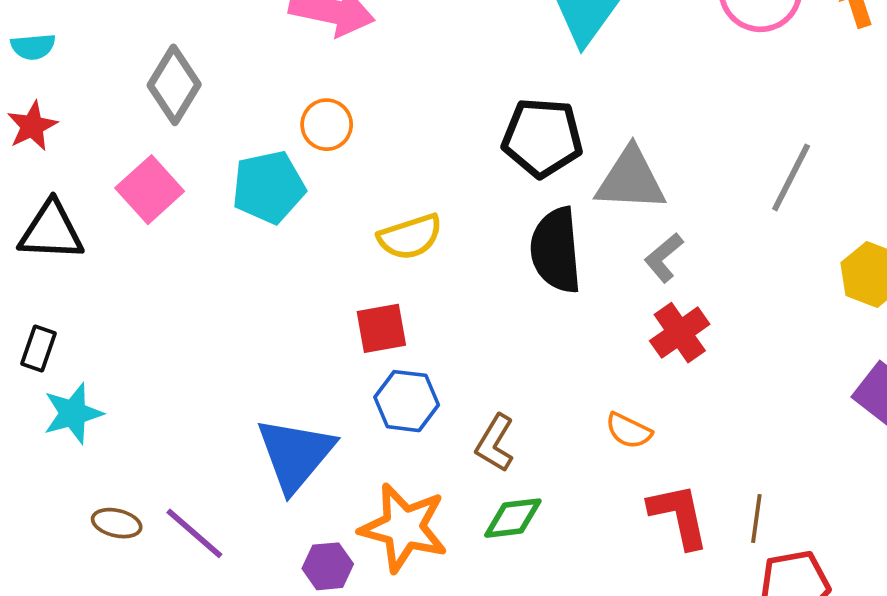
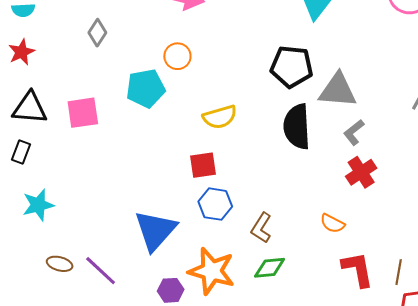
gray diamond: (174, 85) -> (97, 33), size x0.7
pink square: (150, 190) -> (83, 113), moved, turned 32
black rectangle: (38, 349) -> (21, 152), moved

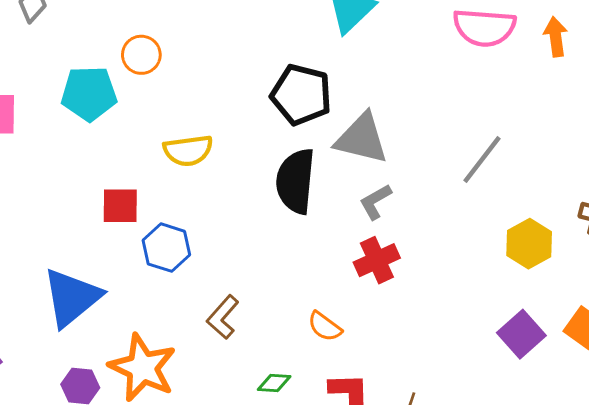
red square: (203, 165) -> (120, 206), moved
blue hexagon: (215, 204) -> (166, 248), moved
green diamond: (270, 268) -> (274, 383), moved, size x0.7

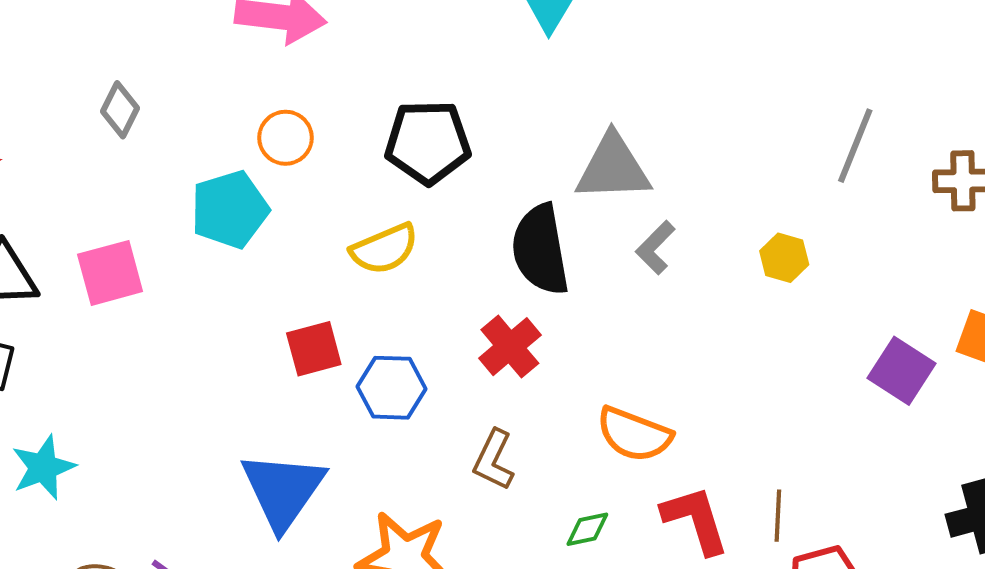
black pentagon: (301, 95) -> (428, 142), moved
gray line: (482, 160) -> (855, 146), moved
yellow hexagon: (529, 244) -> (784, 258), moved, size x0.7
red cross: (377, 260) -> (510, 347), moved
orange semicircle: (325, 327) -> (634, 434), size x1.5

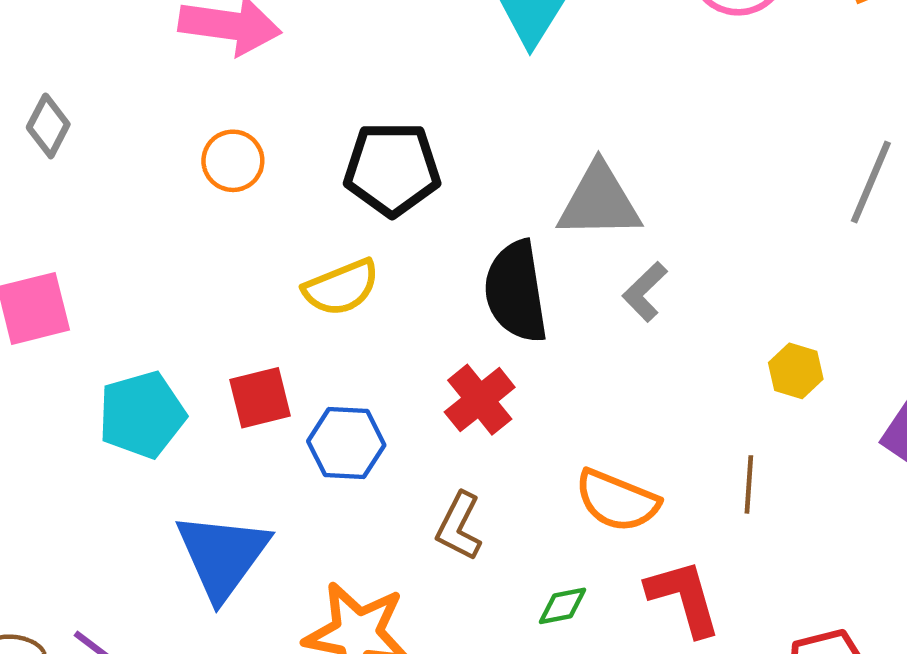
cyan pentagon: (230, 209) -> (142, 415), moved
yellow hexagon: (784, 258) -> (796, 371), moved
brown line: (778, 516) -> (749, 484), moved

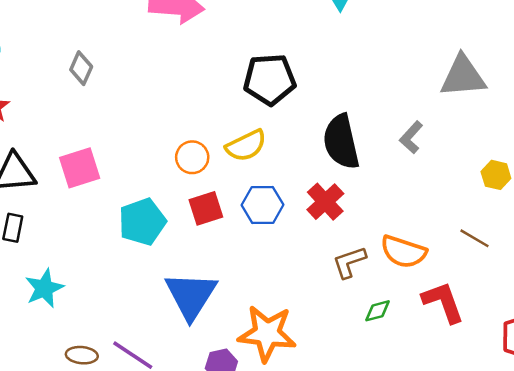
orange circle: (233, 161) -> (192, 157), moved
gray triangle: (599, 201) -> (463, 76), moved
blue hexagon: (346, 443) -> (262, 205), moved
brown line: (749, 484) -> (474, 238), turned -60
brown L-shape: (459, 526) -> (349, 262), moved, turned 48

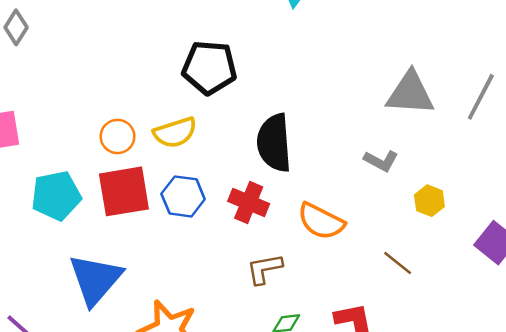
gray L-shape: (411, 137) -> (381, 161), moved, turned -112
red cross: (325, 202) -> (249, 203), turned -33
red square: (206, 208) -> (124, 191), size x1.5
orange semicircle: (403, 252) -> (321, 221), moved

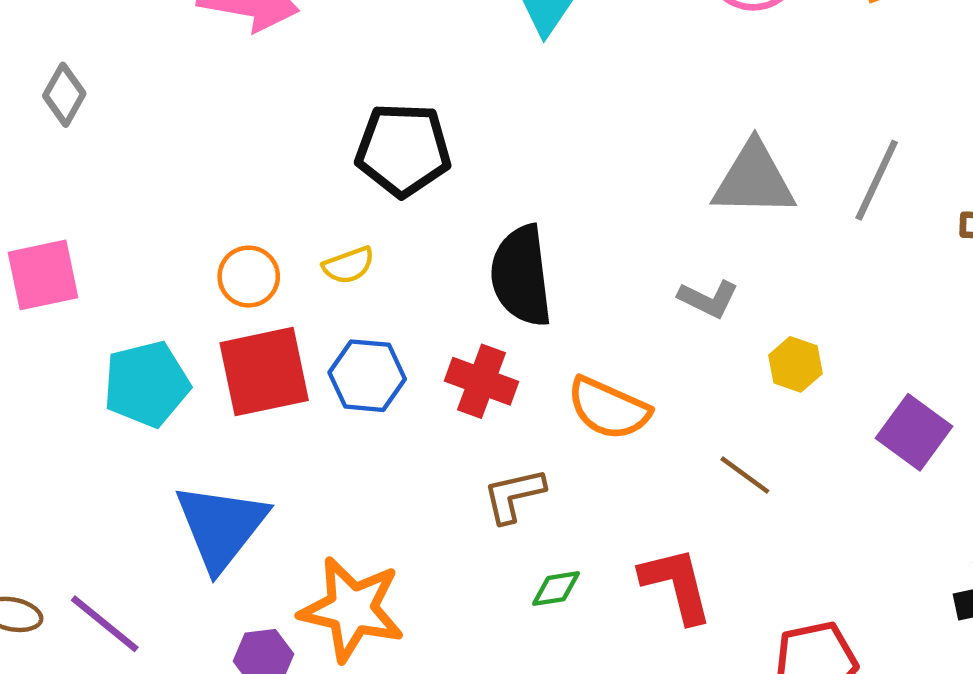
yellow semicircle: (175, 132) -> (348, 265), size x0.7

